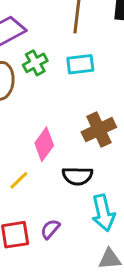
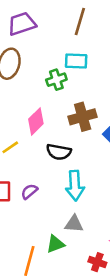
green cross: (35, 63) -> (56, 80), moved

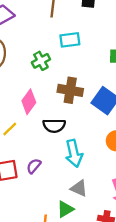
cyan rectangle: (76, 61) -> (70, 40), moved
brown cross: (83, 117) -> (70, 90), turned 35
gray triangle: (74, 224) -> (79, 188), turned 30

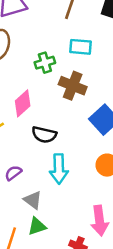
brown cross: (70, 90) -> (73, 86), moved
gray triangle: (79, 188) -> (33, 200), moved

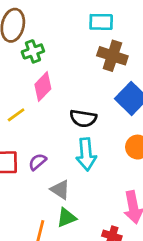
green cross: (45, 63) -> (33, 51), moved
brown cross: (73, 86) -> (112, 56), moved
black semicircle: (44, 135) -> (83, 118), moved

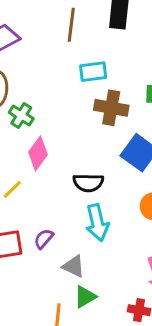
green cross: (33, 51) -> (21, 115), turned -30

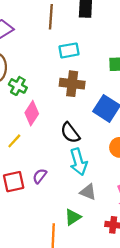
brown cross: (111, 108) -> (72, 84), moved
black semicircle: (88, 183) -> (70, 133), turned 55
gray triangle: (74, 266) -> (88, 192), moved

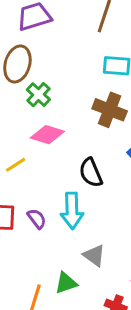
pink diamond: (32, 113) -> (47, 135), turned 60
cyan arrow: (78, 162) -> (72, 211), moved
purple semicircle: (40, 176) -> (37, 219), turned 91

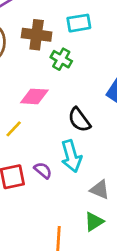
green cross: (38, 95) -> (61, 59), moved
brown cross: (110, 110) -> (37, 35), moved
green triangle: (66, 283) -> (94, 222), moved

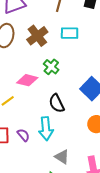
brown cross: (37, 35) -> (37, 36), turned 35
green cross: (61, 59) -> (51, 67), moved

